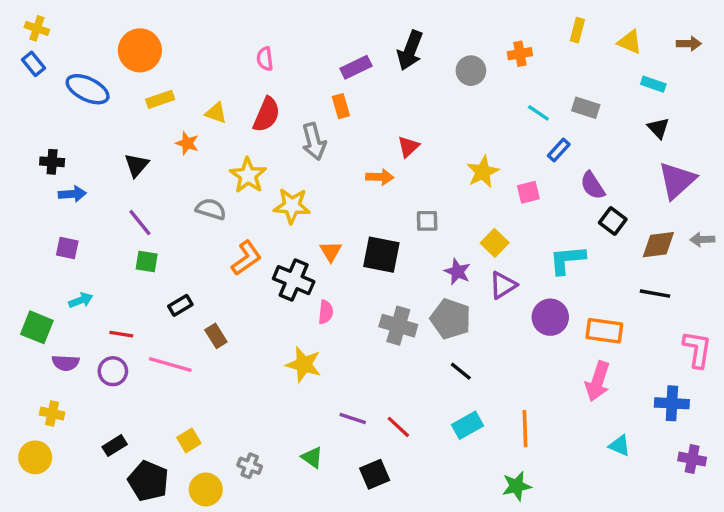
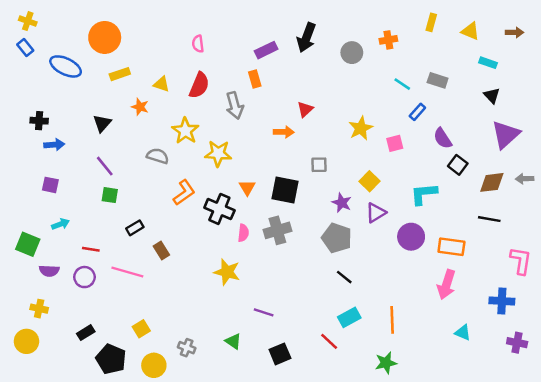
gray cross: (398, 326) -> (277, 230), moved, turned -32
red line: (398, 427) -> (329, 341), moved

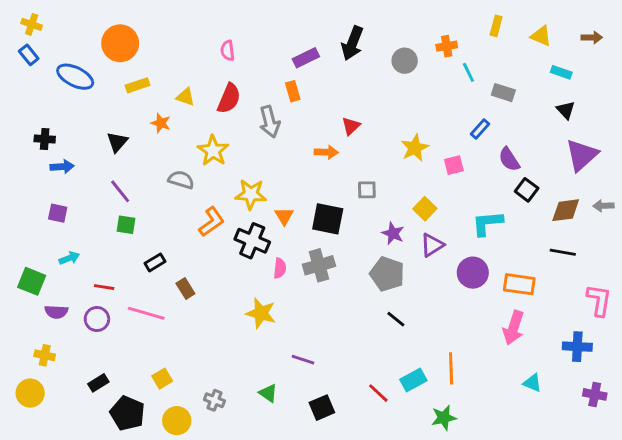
cyan line: (402, 84) -> (468, 72), moved, turned 30
yellow star: (218, 153) -> (251, 194), moved
cyan rectangle: (349, 317) -> (413, 380), moved

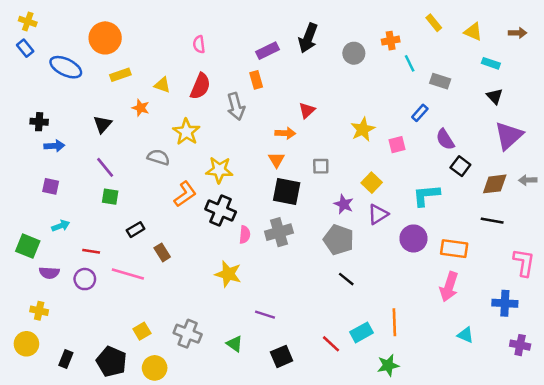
yellow rectangle: (496, 26) -> (434, 23), turned -54
orange triangle: (284, 216) -> (276, 160), moved
black rectangle: (98, 383) -> (66, 359), moved, turned -36
gray cross: (214, 400) -> (188, 334), moved, size x1.5

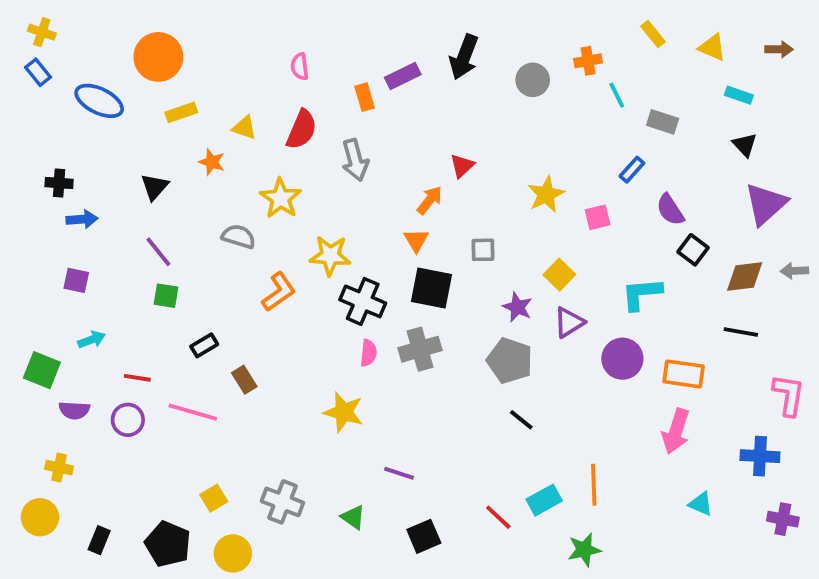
orange rectangle: (256, 80) -> (365, 97), moved
orange arrow: (285, 133) -> (430, 200), turned -54
black cross: (221, 211) -> (363, 301), moved

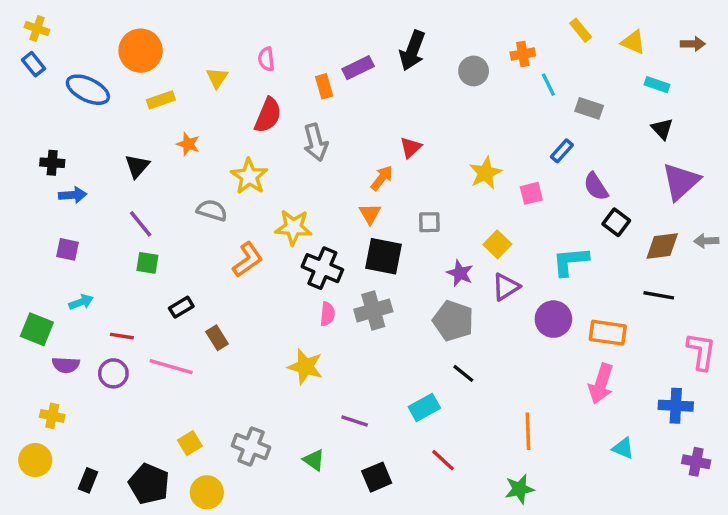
yellow triangle: (244, 128) -> (217, 78), moved, turned 45
cyan rectangle: (544, 500) -> (424, 407), moved

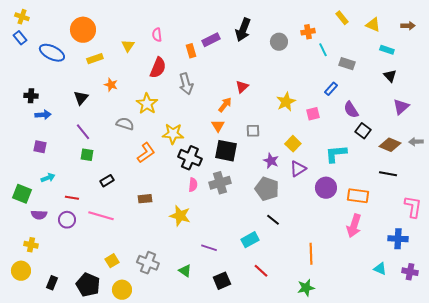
purple triangle: (681, 181) -> (401, 107), size x0.7
brown diamond: (662, 246) -> (390, 145), turned 30
brown rectangle: (217, 338) -> (145, 199), moved, turned -64
cyan triangle: (623, 448) -> (380, 269), moved

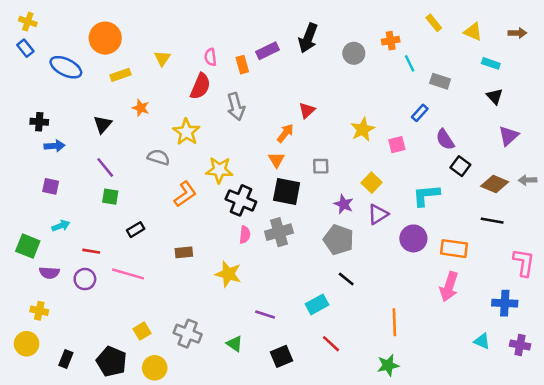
pink semicircle: (157, 35) -> (210, 57), moved

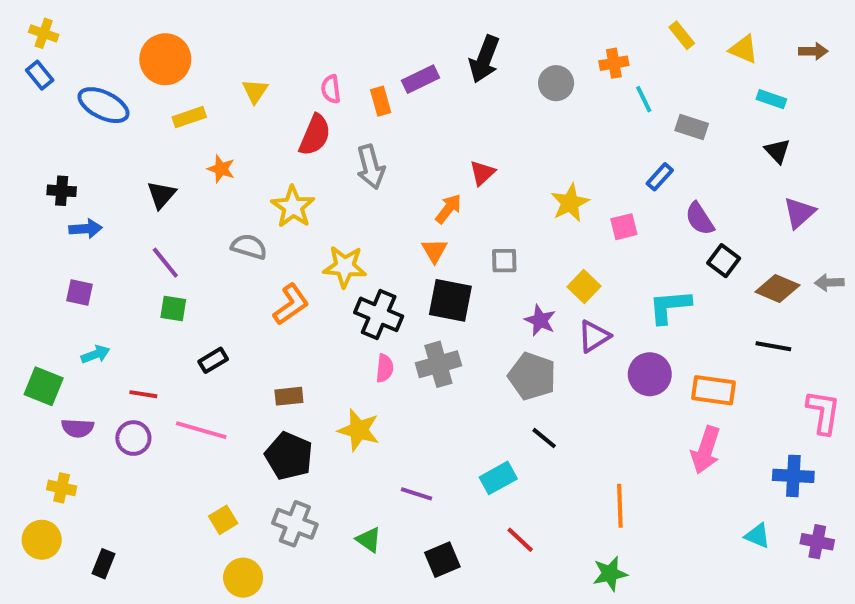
black pentagon: (112, 361) -> (289, 456), moved

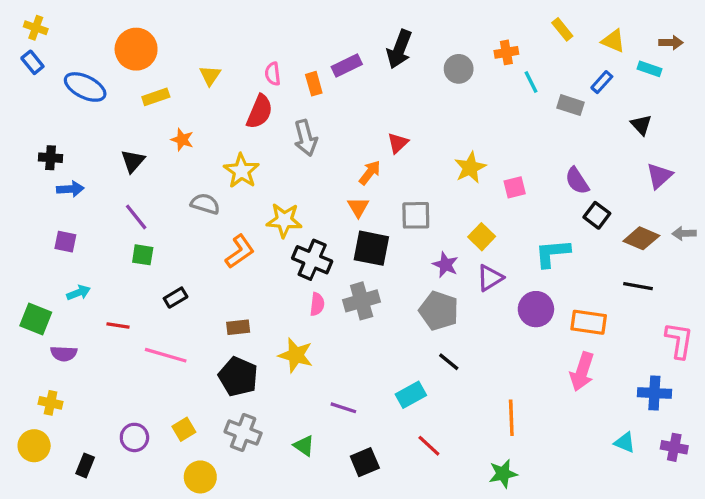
cyan rectangle: (771, 99) -> (649, 69), moved
blue rectangle: (660, 177) -> (602, 82), moved
gray square: (504, 261) -> (416, 215), size x1.4
purple circle: (133, 438) -> (134, 437), moved

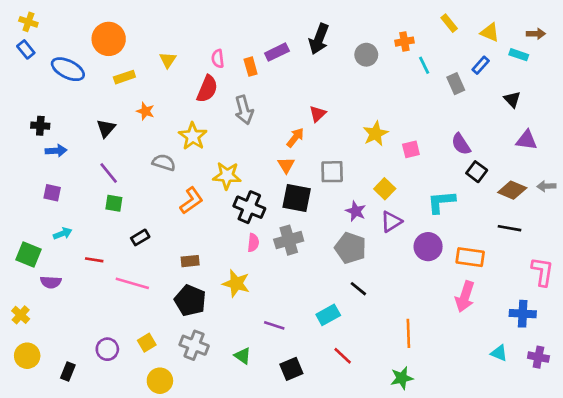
gray rectangle: (571, 105) -> (456, 84), turned 48
purple triangle: (659, 176) -> (527, 140), turned 50
yellow cross: (51, 403) -> (21, 315), moved, turned 30

